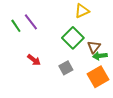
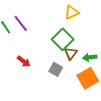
brown triangle: (94, 47) -> (71, 53), moved
gray square: (66, 68) -> (56, 69), turned -32

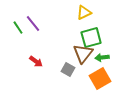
green square: (63, 39) -> (91, 38), moved, turned 30
brown triangle: (71, 53) -> (83, 54), size x1.5

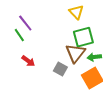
yellow triangle: (84, 13) -> (76, 12), turned -49
green line: (18, 28) -> (19, 35), moved

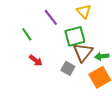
purple line: (25, 23) -> (51, 17), moved
green square: (83, 37) -> (75, 36), moved

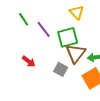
purple line: (51, 17) -> (44, 29), moved
green line: (27, 34) -> (24, 19), moved

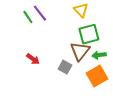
purple line: (44, 29) -> (40, 13), moved
green square: (68, 37) -> (89, 34), moved

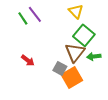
green square: (89, 34) -> (84, 35), turned -35
orange square: (97, 76) -> (72, 77), moved

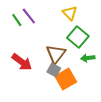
brown triangle: (75, 52) -> (56, 54), moved
red arrow: (28, 60) -> (22, 62), size x1.5

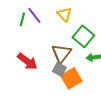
yellow triangle: (70, 13) -> (64, 14), moved
green line: (17, 20) -> (22, 19), turned 48

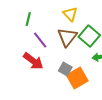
purple line: (34, 15) -> (40, 40), moved
brown triangle: (61, 53) -> (67, 37), moved

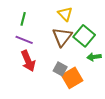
purple line: (40, 40) -> (24, 40), moved, turned -30
red arrow: (33, 61) -> (28, 61), turned 30

